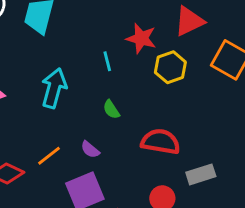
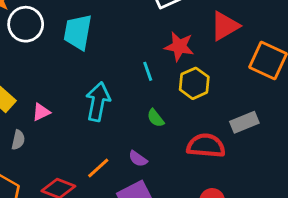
yellow hexagon: (170, 67) -> (194, 83), moved
gray rectangle: (201, 174) -> (244, 122), moved

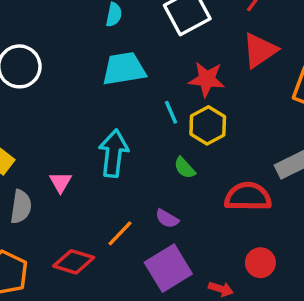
cyan trapezoid: (78, 32) -> (124, 69), moved, turned 75
yellow hexagon: (194, 83) -> (208, 125), moved
pink triangle: (41, 112) -> (60, 182), moved, turned -30
gray semicircle: (18, 140) -> (21, 207), size x1.4

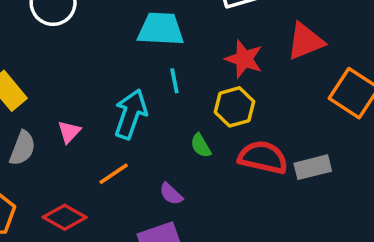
cyan line: (171, 112) -> (174, 81), moved
red semicircle: (248, 197) -> (263, 157), moved
orange line: (120, 233) -> (114, 174), moved

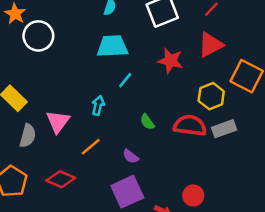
cyan line: (174, 81) -> (125, 80), turned 56
yellow hexagon: (234, 107) -> (211, 96), moved
cyan arrow: (131, 114) -> (98, 105), size x0.6
pink triangle: (69, 132) -> (58, 122), size x1.5

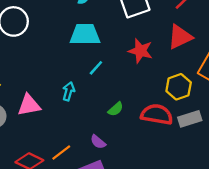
pink triangle: (58, 122) -> (29, 105), turned 40
green semicircle: (147, 122) -> (116, 109), turned -98
orange line: (91, 147) -> (61, 152), moved

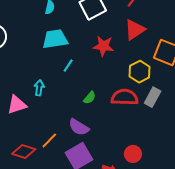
cyan arrow: (69, 91) -> (39, 88), moved
gray rectangle: (190, 119) -> (153, 97), turned -36
purple semicircle: (98, 142) -> (79, 127), size x1.5

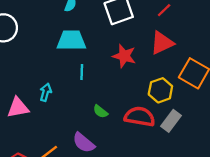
cyan line: (68, 66) -> (82, 72), turned -40
green semicircle: (90, 98) -> (100, 111), turned 80

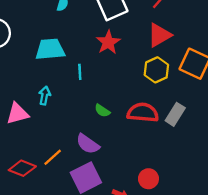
cyan trapezoid: (71, 40) -> (50, 49), moved
red star: (124, 56) -> (108, 42), moved, turned 30
yellow hexagon: (160, 90) -> (156, 70), moved

